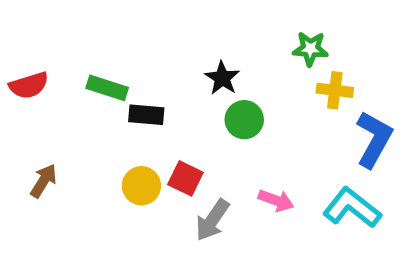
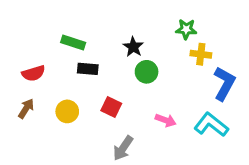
red semicircle: (29, 85) -> (33, 73), moved
green rectangle: (107, 88) -> (73, 42), moved
yellow circle: (141, 186) -> (67, 111), moved
gray arrow: (212, 220) -> (123, 148), moved

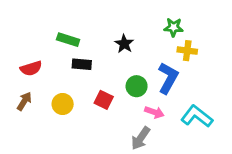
green circle: (147, 72) -> (137, 86), moved
blue L-shape: (224, 84) -> (168, 78), moved
gray arrow: (123, 148) -> (141, 138), moved

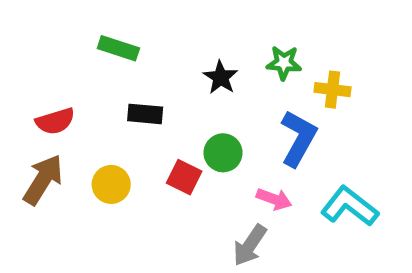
green star: (174, 27) -> (284, 63), moved
green rectangle: (68, 40) -> (118, 48), moved
green circle: (137, 86) -> (223, 153), moved
brown arrow: (24, 101) -> (43, 180), size x1.5

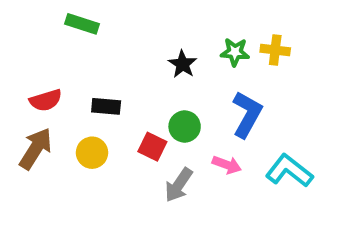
green rectangle: (118, 48) -> (82, 24), moved
yellow cross: (332, 90) -> (275, 50), moved
black rectangle: (145, 114) -> (106, 106), moved
gray arrow: (250, 245) -> (179, 185), moved

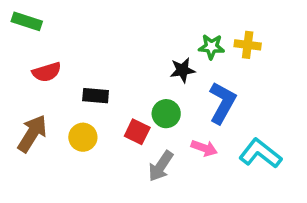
green rectangle: (82, 24) -> (27, 21), moved
black star: (183, 64) -> (182, 70), moved, turned 30
red semicircle: (46, 100) -> (47, 72), moved

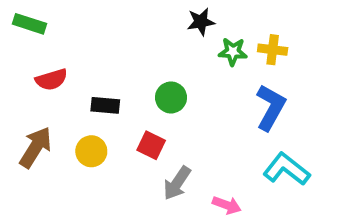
black star: (182, 70) -> (201, 22), moved
blue L-shape: (222, 103) -> (271, 107), moved
green circle: (166, 114) -> (171, 97), moved
pink arrow: (204, 148) -> (227, 205), moved

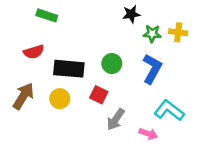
green rectangle: (30, 24) -> (47, 15), moved
black rectangle: (105, 105) -> (69, 69), size x1.6
blue L-shape: (271, 107) -> (152, 69), moved
cyan L-shape: (287, 169) -> (169, 110), moved

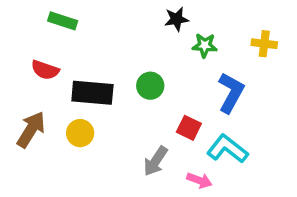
yellow cross: (178, 32) -> (264, 44), moved
red semicircle: (34, 52) -> (45, 70), turned 36
blue L-shape: (152, 69) -> (231, 93), moved
red square: (99, 95) -> (189, 128), moved

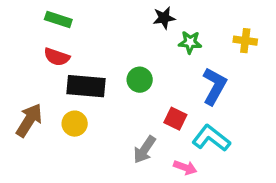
red semicircle: (45, 70) -> (57, 57), moved

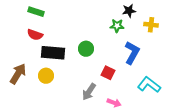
black star: (164, 18) -> (129, 11), moved
cyan L-shape: (211, 138) -> (149, 85), moved

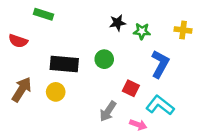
black star: (129, 11) -> (118, 23), moved
red semicircle: (35, 35) -> (18, 41), moved
cyan L-shape: (149, 85) -> (160, 105), moved

